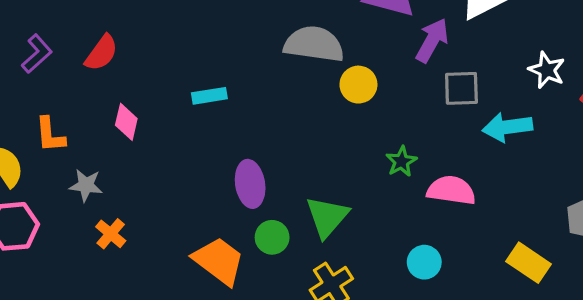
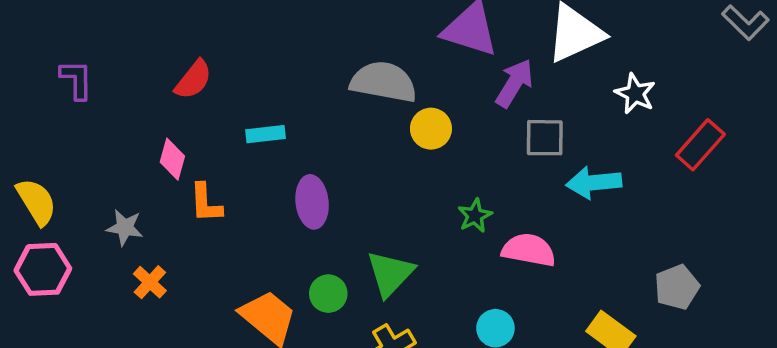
red semicircle: (101, 53) -> (193, 80), moved
purple L-shape: (37, 54) -> (76, 80), turned -51
white star: (547, 70) -> (635, 94), moved
orange L-shape: (50, 135) -> (206, 203), moved
purple ellipse: (250, 184) -> (312, 202), moved

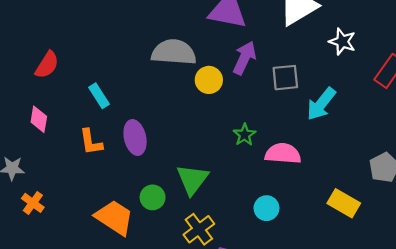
purple arrow: (514, 83) -> (244, 58), moved
cyan rectangle: (265, 134) -> (99, 96), turned 70
cyan arrow: (594, 183) -> (321, 104), turned -40
orange L-shape: (206, 203) -> (91, 142), moved

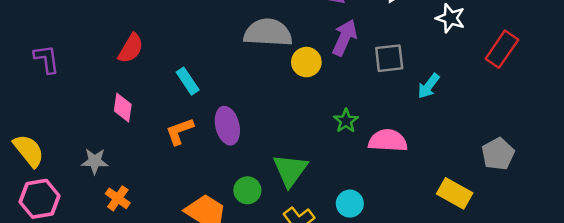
cyan arrow: (321, 104) -> (429, 86), size x0.7
orange L-shape: (91, 142) -> (180, 131), turned 80
cyan circle: (266, 208) -> (350, 204), moved

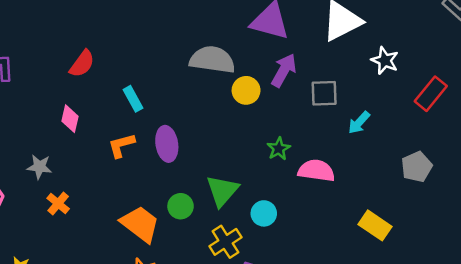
gray pentagon: (498, 154) -> (417, 167), moved
cyan circle: (350, 204) -> (264, 213), moved

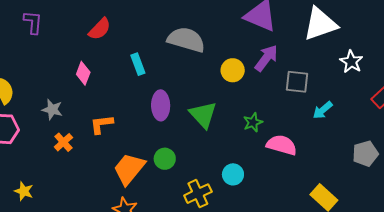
gray semicircle: (212, 60) -> (186, 40), moved
orange L-shape: (121, 145) -> (102, 124), moved
green triangle: (222, 191) -> (203, 115), moved, turned -32
orange trapezoid: (140, 224) -> (129, 169), turned -96

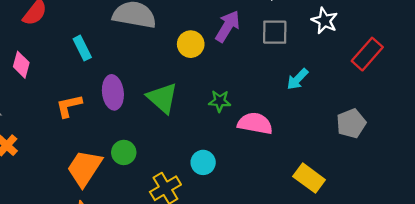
gray square: (297, 82) -> (275, 32), moved
green star: (253, 122) -> (220, 101), turned 30
orange L-shape: (102, 124) -> (69, 106), moved

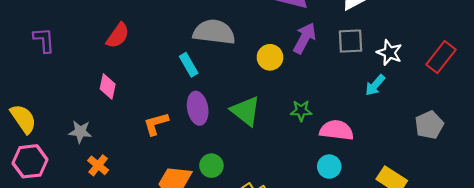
white star: (325, 21) -> (389, 53), moved
cyan rectangle: (82, 48) -> (189, 65), moved
cyan circle: (203, 162) -> (329, 167), moved

